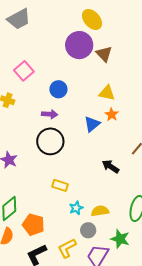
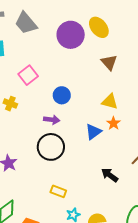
gray trapezoid: (19, 19) -> (26, 23), turned 75
purple circle: (79, 45) -> (71, 35), moved

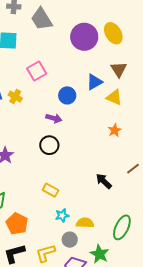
yellow triangle: (110, 102) -> (114, 97), moved
blue triangle: (93, 132) -> (94, 82), moved
black circle: (51, 147) -> (49, 145), size x0.7

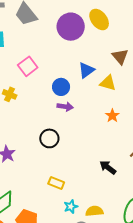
brown triangle: (119, 69) -> (120, 56), moved
purple arrow: (54, 118) -> (65, 107), moved

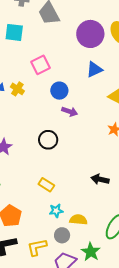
blue triangle: (86, 70) -> (94, 69), moved
blue circle: (61, 87) -> (59, 91), moved
black arrow: (108, 167) -> (100, 179), turned -36

